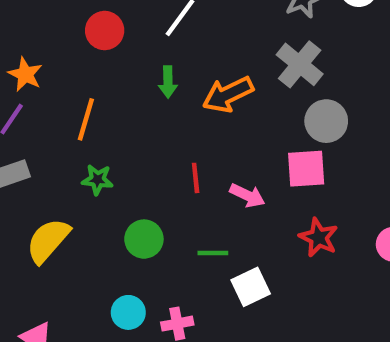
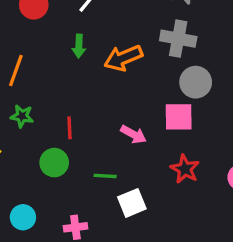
gray cross: (300, 64) -> (178, 39), turned -32
red line: (196, 178) -> (70, 128), moved
cyan circle: (128, 312) -> (23, 217), moved

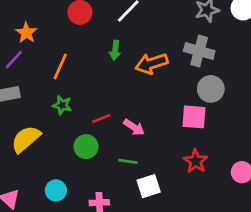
red line: (70, 128) -> (101, 119), turned 66
pink arrow: (133, 134) -> (134, 127), moved

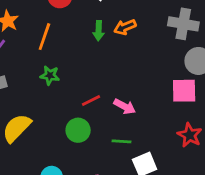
orange arrow: (152, 63) -> (125, 27), moved, size x0.7
orange line: (60, 66) -> (44, 37), moved
green star: (62, 105) -> (50, 75), moved

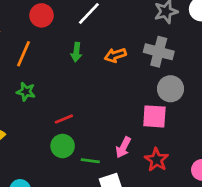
orange arrow: (125, 27) -> (115, 55), moved
pink arrow: (125, 106) -> (123, 147), moved, turned 85
green circle: (78, 130) -> (63, 146), moved

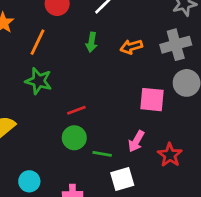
gray cross: (159, 52) -> (176, 45), turned -32
green star: (26, 92) -> (39, 81), size x1.4
pink square: (154, 116) -> (152, 100), moved

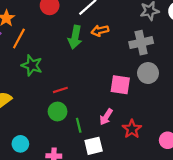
orange line: (37, 42) -> (19, 39), moved
green arrow: (91, 42) -> (75, 37), size x1.5
orange arrow: (131, 47) -> (100, 31), moved
green line: (102, 154) -> (79, 125), turned 64

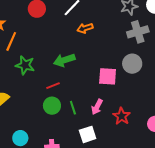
green arrow: (75, 37) -> (64, 60), moved, turned 65
gray cross: (141, 43) -> (138, 32), moved
green line: (79, 125) -> (73, 108), moved

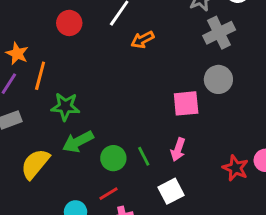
green arrow: (64, 60) -> (78, 142), moved
red line: (53, 86) -> (108, 194), moved
red star: (122, 116) -> (235, 168), moved

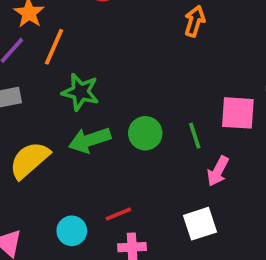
orange arrow: (143, 40) -> (195, 21), turned 125
green line: (144, 156) -> (195, 136), moved
green circle: (113, 158) -> (145, 133), moved

